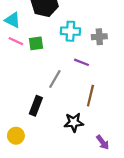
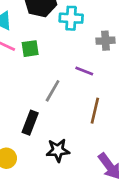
cyan cross: (70, 31) -> (71, 18), moved
black star: (74, 122) -> (58, 150), moved
purple arrow: (103, 142) -> (109, 166), size x1.5

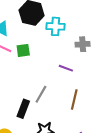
gray line: (53, 91) -> (41, 94), moved

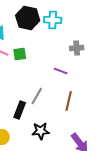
cyan cross: (56, 26) -> (53, 20), moved

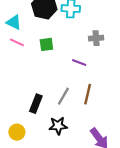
green square: (20, 54) -> (46, 44), moved
gray line: (37, 96) -> (63, 96), moved

